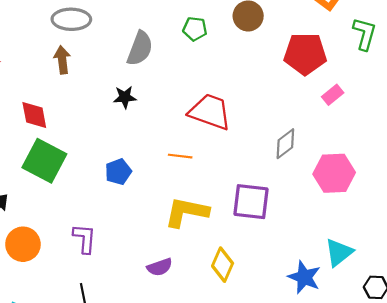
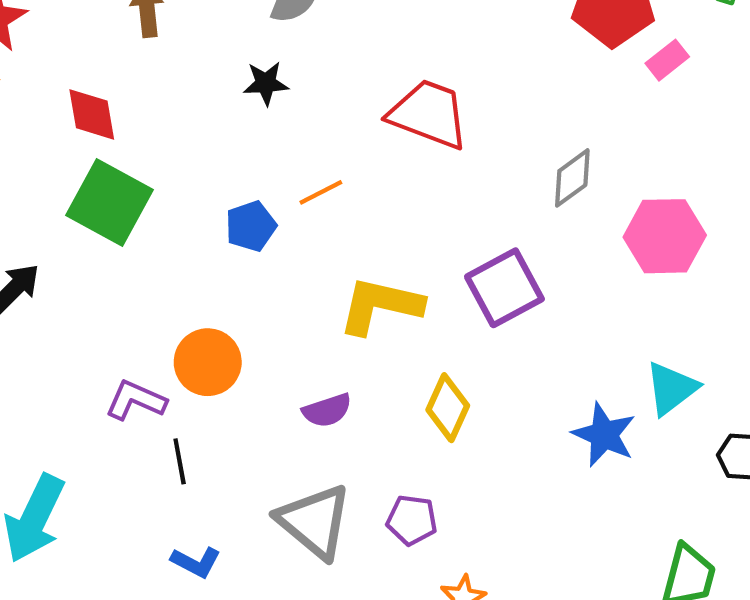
pink rectangle: (333, 95) -> (667, 60), moved
orange line: (180, 156) -> (321, 192), moved, turned -35
purple square: (251, 202) -> (504, 288), turned -36
purple L-shape: (85, 238) -> (136, 400), moved, turned -72
orange circle: (23, 244) -> (208, 362), moved

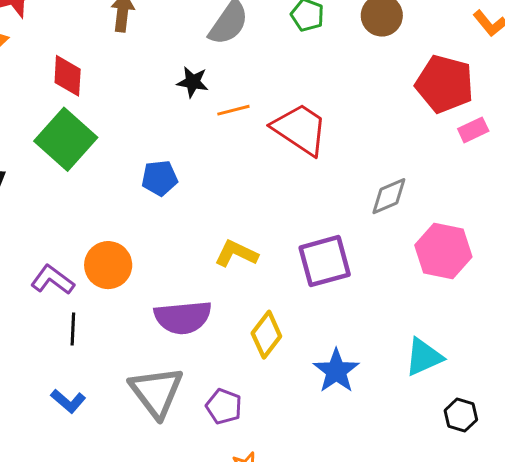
orange line: (321, 192) -> (233, 110), moved
yellow L-shape: (380, 306) -> (236, 254), size x0.7
purple semicircle: (327, 410) -> (183, 317), size x1.6
blue star: (604, 435) -> (336, 371), moved

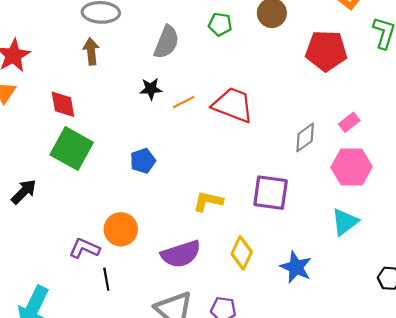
pink rectangle: (473, 130) -> (349, 122), moved
purple square: (325, 261) -> (271, 193), turned 36
cyan triangle: (424, 357) -> (345, 222), moved

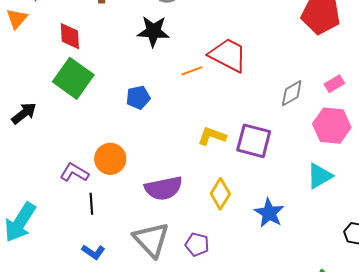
black star: (151, 89) -> (153, 31), size x1.5
orange line: (184, 102) -> (192, 71), moved
yellow L-shape: (208, 201) -> (212, 136), moved

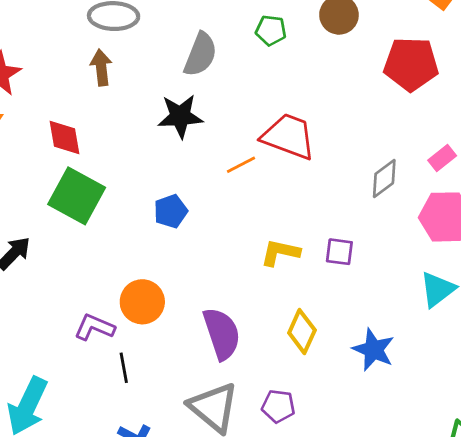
purple square: (254, 141) -> (339, 252), size x0.6
purple semicircle: (163, 188) -> (222, 334), turned -90

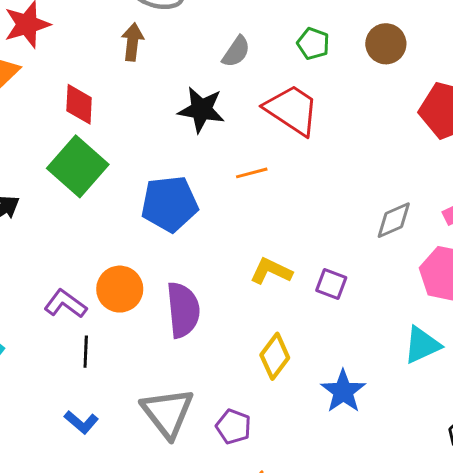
gray semicircle: (200, 54) -> (236, 52), size x0.7
red trapezoid: (289, 136) -> (292, 110), moved
blue pentagon: (171, 211) -> (169, 204), size x1.6
purple semicircle: (222, 334) -> (183, 310), moved

